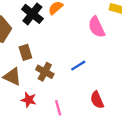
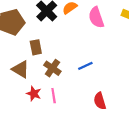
pink semicircle: (97, 27) -> (96, 17), moved
pink line: (58, 108) -> (54, 96), moved

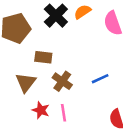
brown rectangle: (36, 47) -> (43, 57), turned -72
brown triangle: (21, 69) -> (26, 82), turned 36

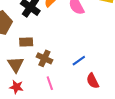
blue line: (100, 79) -> (79, 61), moved
red star: (41, 110) -> (16, 87), moved

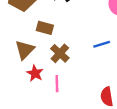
blue line: (79, 61) -> (102, 44), moved
red star: (16, 87) -> (35, 73), moved

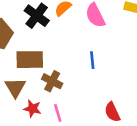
brown rectangle: (45, 28) -> (30, 60), size x1.5
blue line: (102, 44) -> (92, 60), turned -63

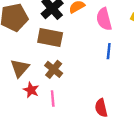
brown rectangle: (30, 60) -> (50, 38), moved
blue line: (92, 60) -> (109, 51), moved

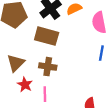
brown cross: (54, 69) -> (48, 67), turned -35

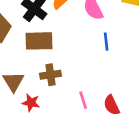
pink line: (45, 94) -> (83, 100), moved

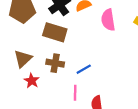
blue line: (106, 42) -> (84, 69), moved, turned 48

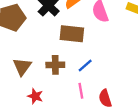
brown rectangle: (55, 32) -> (72, 34), moved
red star: (32, 81) -> (35, 96), moved

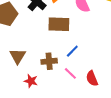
brown cross: (55, 65) -> (49, 61), moved
pink line: (81, 91) -> (70, 73), turned -32

